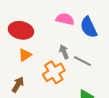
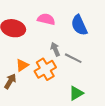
pink semicircle: (65, 19) -> (46, 19), moved
orange triangle: (25, 55) -> (22, 65), moved

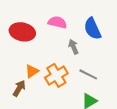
gray arrow: (55, 49) -> (73, 47), moved
gray line: (73, 58) -> (88, 74), moved

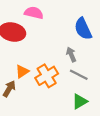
pink semicircle: (57, 22) -> (34, 13), moved
gray arrow: (73, 47) -> (71, 54), moved

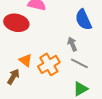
orange triangle: (22, 72) -> (25, 60), turned -48

